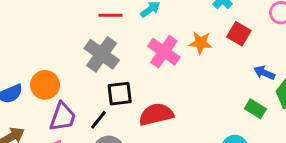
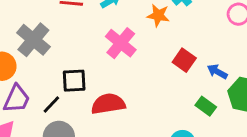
red square: (239, 34) -> (184, 60), moved
orange star: (201, 43) -> (158, 15), moved
gray cross: (102, 54) -> (33, 40), moved

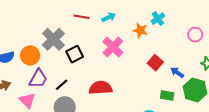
black square: (74, 81) -> (75, 54), moved, turned -30
green rectangle: (206, 106) -> (167, 95), turned -32

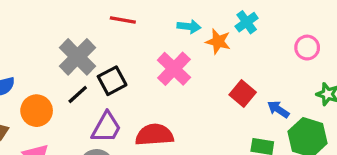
cyan arrow: (109, 17) -> (189, 27), moved, turned 32
orange circle: (30, 55) -> (37, 111), moved
purple trapezoid: (38, 79) -> (106, 127), moved
black line: (62, 85) -> (78, 94), moved

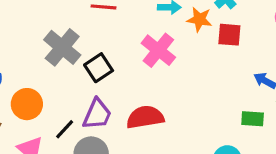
black line: (78, 94) -> (65, 129), moved
red square: (243, 94) -> (229, 35), moved, turned -30

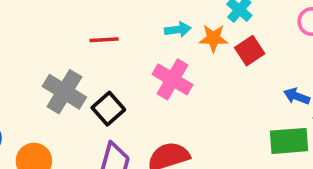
red square: (229, 35) -> (250, 51), turned -30
green rectangle: (253, 119) -> (289, 141), size x1.5

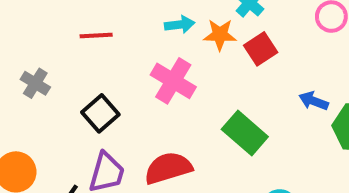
gray cross: (64, 92) -> (35, 83), moved, size x0.6
green rectangle: (289, 141) -> (245, 133), moved, turned 45

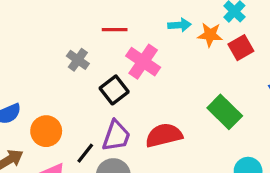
pink cross: (173, 81) -> (143, 62), moved
gray cross: (35, 83) -> (78, 60), moved

